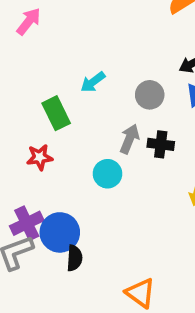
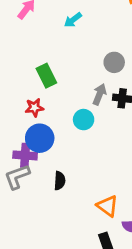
cyan arrow: (93, 82) -> (73, 20), moved
purple cross: (27, 223) -> (25, 155), turned 30
blue circle: (60, 232) -> (40, 138), moved

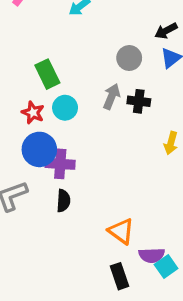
red star: (34, 108) -> (33, 113), turned 30
cyan circle: (84, 120) -> (65, 108), moved
purple cross: (25, 155) -> (60, 164), moved

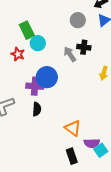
gray arrow: (112, 96) -> (70, 54), moved, turned -56
cyan circle: (65, 108) -> (38, 43), moved
blue circle: (39, 149) -> (47, 77), moved

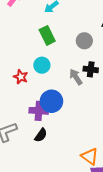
green rectangle: (27, 30) -> (47, 35), moved
black semicircle: (37, 109) -> (41, 135), turned 32
orange triangle: (73, 128) -> (90, 156), moved

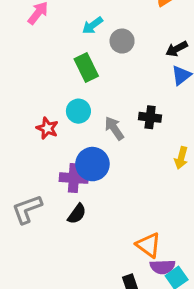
gray circle: (84, 41) -> (122, 41), moved
gray arrow: (76, 77) -> (114, 128), moved

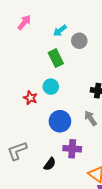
gray arrow: (114, 128) -> (90, 118), moved
purple cross: (74, 178) -> (72, 149), moved
black semicircle: (77, 214) -> (50, 164), moved

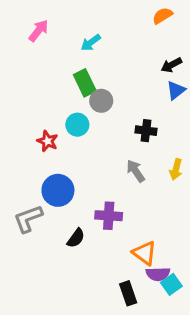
gray circle: (79, 41) -> (101, 101), moved
blue circle: (60, 121) -> (58, 190), moved

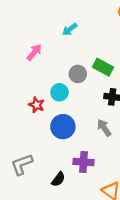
pink arrow: (39, 31) -> (34, 52), moved
green rectangle: (85, 83) -> (103, 67), moved, turned -36
blue circle: (58, 190) -> (63, 127), moved

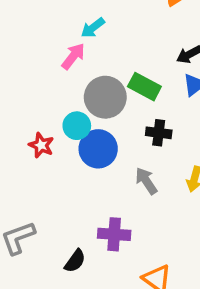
pink arrow: (34, 52) -> (73, 56), moved
gray circle: (78, 74) -> (105, 97), size x1.5
blue circle: (63, 127) -> (98, 149), moved

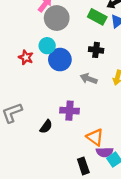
green rectangle: (144, 87) -> (97, 17), moved
gray circle: (105, 97) -> (57, 18), moved
gray arrow: (146, 181) -> (89, 79), turned -35

